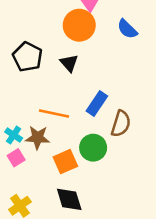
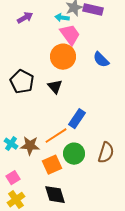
orange line: (54, 114) -> (56, 136), moved, turned -45
brown semicircle: (121, 124) -> (106, 153), moved
pink square: (16, 158) -> (13, 178), moved

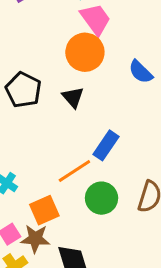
blue semicircle: (101, 60) -> (141, 72), moved
brown star: (30, 146) -> (35, 239), moved
orange square: (52, 165) -> (44, 210), moved

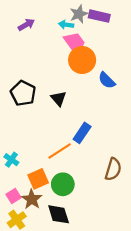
orange circle: (85, 52) -> (82, 60), moved
green circle: (102, 198) -> (63, 184), moved
brown star: (35, 239) -> (32, 199), turned 30

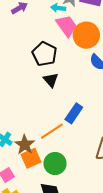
orange circle: (82, 60) -> (86, 35), moved
black pentagon: (23, 93) -> (45, 54), moved
brown star: (32, 199) -> (25, 145), moved

